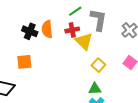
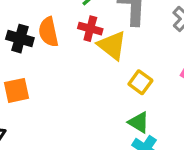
red cross: (72, 30) -> (90, 29), turned 32
green triangle: (95, 89) -> (139, 122), turned 40

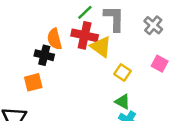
red cross: (90, 29) -> (85, 35), size x1.5
black cross: (20, 39) -> (44, 55), moved

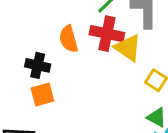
black cross: (44, 55) -> (38, 65), moved

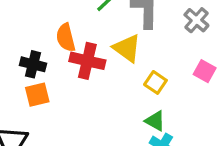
red cross: (107, 34) -> (87, 61), moved

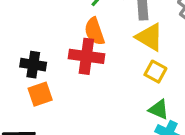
orange semicircle: (66, 38) -> (94, 31), moved
yellow triangle: (127, 48) -> (150, 37), moved

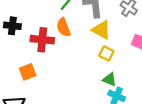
red cross: (86, 56) -> (42, 40), moved
black cross: (33, 65) -> (12, 26), moved

